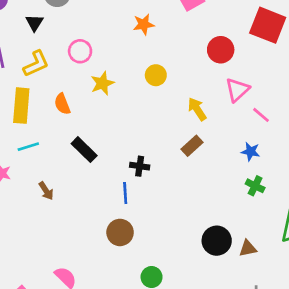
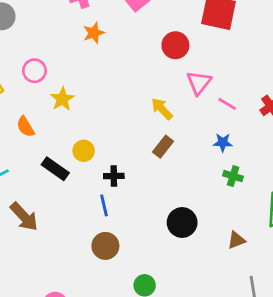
yellow circle: (156, 75) -> (84, 151), moved
brown arrow: (46, 191) -> (24, 217), size x1.6
black circle: (217, 241) -> (182, 223), moved

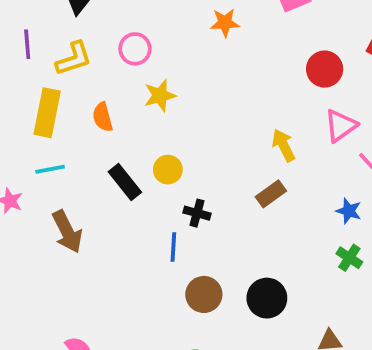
brown circle: (105, 246) -> (204, 294), moved

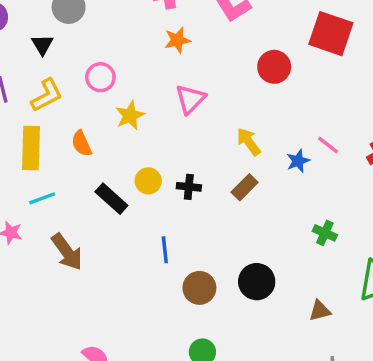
pink triangle: (341, 126) -> (190, 99), moved
blue star: (349, 211) -> (298, 161), moved, turned -30
black cross: (197, 213) -> (189, 187), moved

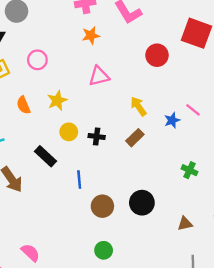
pink triangle: (190, 99) -> (99, 76), turned 30
yellow star: (130, 115) -> (57, 100), moved
black rectangle: (111, 199) -> (46, 156), moved

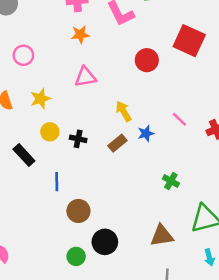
blue star: (172, 120) -> (146, 133), moved
black circle: (142, 203) -> (105, 242), moved
brown triangle: (185, 224) -> (162, 236), size x1.5

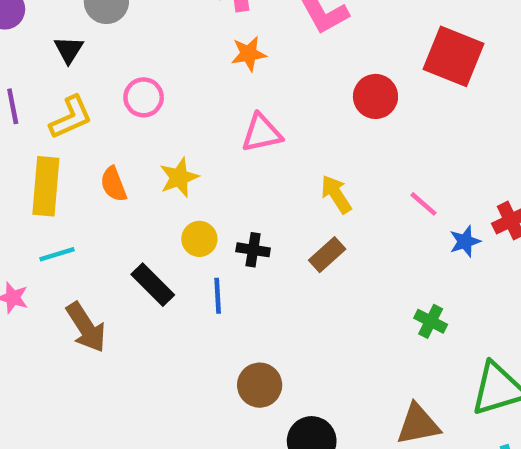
pink line: (179, 119) -> (424, 204), moved
blue star: (146, 133) -> (465, 241), moved
blue line: (57, 182) -> (218, 296), moved

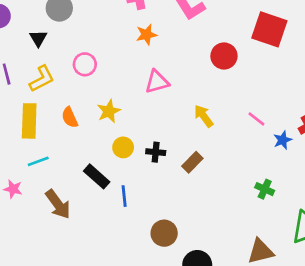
brown rectangle: (327, 255) -> (192, 162), moved
blue line: (218, 296) -> (124, 196), moved

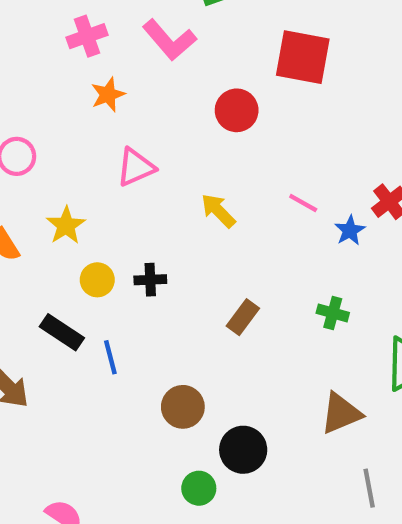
brown rectangle: (192, 162) -> (243, 317), moved

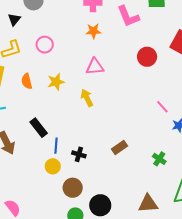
yellow arrow: (218, 211) -> (87, 98), moved
yellow circle: (97, 280) -> (53, 166), moved
black cross: (150, 280) -> (79, 154), moved
brown circle: (183, 407) -> (73, 188), moved

